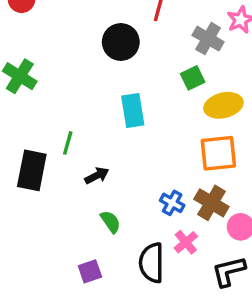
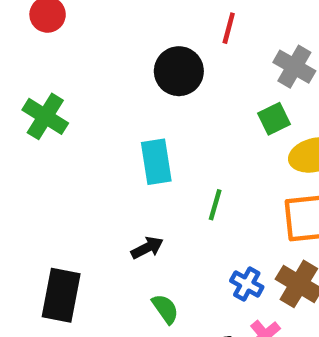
cyan rectangle: (133, 110) -> (156, 162), moved
green line: (68, 143) -> (215, 205), moved
black rectangle: (32, 170) -> (61, 295), moved

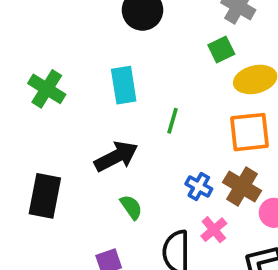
green cross: (45, 116) -> (47, 89), moved
black arrow: (147, 248) -> (116, 156), size x1.6

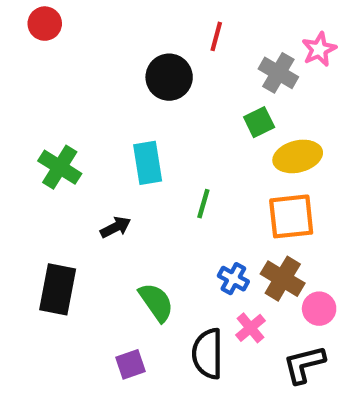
black arrow: (116, 156) -> (115, 227), moved, size x0.6
green semicircle: (131, 207) -> (156, 302), size x1.4

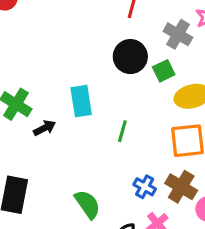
black circle: (169, 77) -> (130, 57), moved
black arrow: (115, 227) -> (45, 128), moved

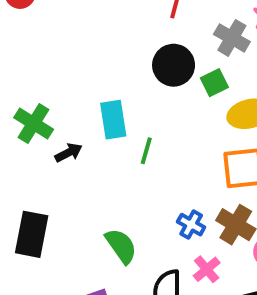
green line: (122, 131) -> (146, 151), moved

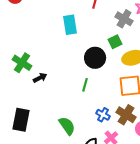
black circle: (174, 65) -> (95, 58), moved
cyan rectangle: (113, 120) -> (70, 25), moved
green line: (146, 151) -> (85, 85), moved

